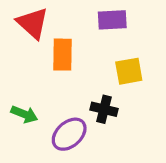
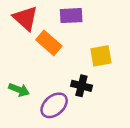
purple rectangle: (112, 20) -> (71, 16), moved
orange rectangle: (63, 55) -> (49, 43), turned -50

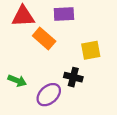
red triangle: (26, 18) -> (23, 16), turned -45

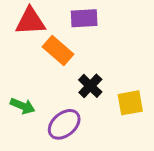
yellow square: (91, 50) -> (130, 103), moved
black cross: (73, 77) -> (90, 86), moved, turned 30

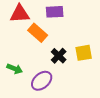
yellow square: (130, 103) -> (84, 53), moved

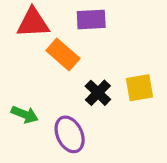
purple ellipse: (42, 81) -> (70, 134), turned -75

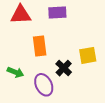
orange rectangle: (63, 54) -> (40, 46), moved, turned 42
black cross: (98, 93) -> (64, 68), moved

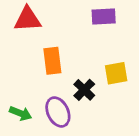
purple rectangle: (57, 12) -> (104, 16), moved
green arrow: (15, 72) -> (21, 113), moved

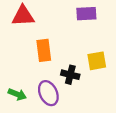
black cross: (84, 90) -> (70, 75), turned -30

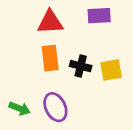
red triangle: (23, 16) -> (50, 22), moved
black cross: (70, 75) -> (81, 66), moved

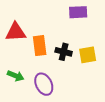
red triangle: (50, 22) -> (16, 32), moved
green arrow: (20, 108) -> (16, 76), moved

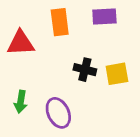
orange rectangle: (40, 46) -> (60, 22), moved
green arrow: (16, 76) -> (21, 102), turned 77

